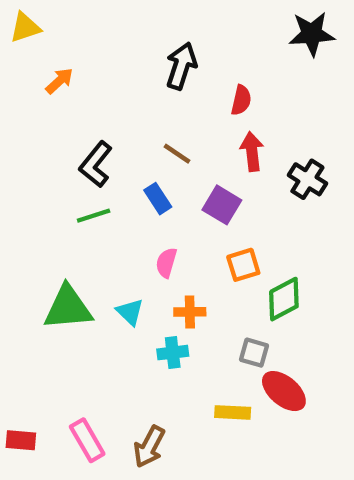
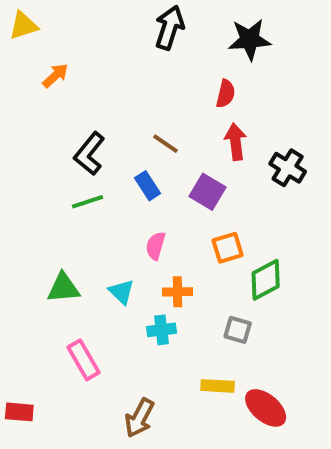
black star: (312, 34) -> (250, 40), moved
black arrow: (181, 66) -> (170, 28), moved
green triangle: (68, 308) -> (63, 288), size x0.7
red ellipse: (284, 391) -> (266, 408), moved
pink rectangle: (87, 440) -> (83, 360), moved

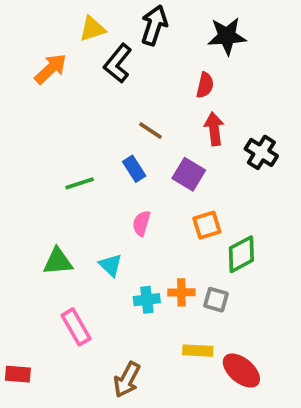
yellow triangle: (23, 26) -> (92, 29), moved
orange arrow: (55, 76) -> (51, 69), size x1.4
black L-shape: (89, 154) -> (118, 63), moved
orange cross: (178, 292) -> (181, 292), moved

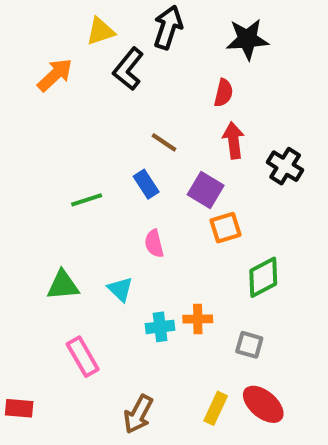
pink semicircle: (141, 223) -> (154, 244), turned -30
orange square: (207, 225) -> (226, 228), moved
gray square: (216, 300) -> (249, 345), moved
yellow rectangle: (198, 351) -> (216, 408), moved, turned -68

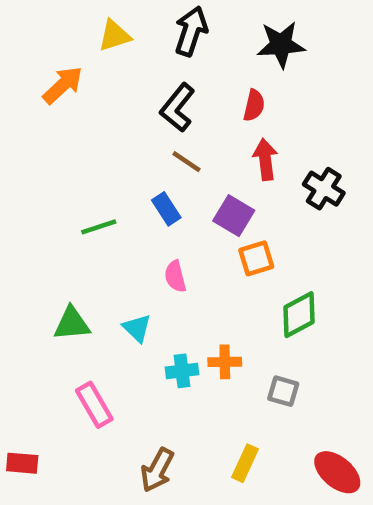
black L-shape: (128, 69) -> (177, 108), moved
red ellipse: (263, 404) -> (337, 472), moved

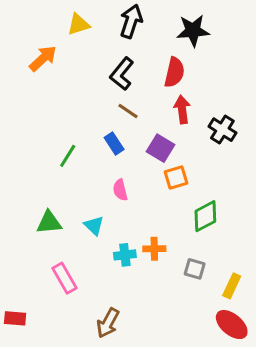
red semicircle: (254, 105) -> (174, 72), size x1.4
green line: (99, 227) -> (68, 156), turned -40
yellow rectangle: (245, 463) -> (232, 286), moved

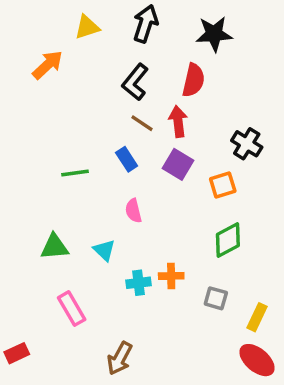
red arrow: (182, 109) -> (178, 121), moved
green line: (68, 156) -> (75, 173), turned 50
orange square: (176, 178) -> (223, 185), moved
red rectangle: (15, 318) -> (17, 353), turned -30

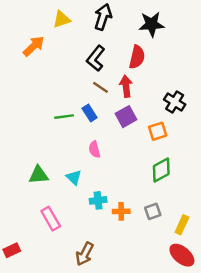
purple square: (178, 164) -> (126, 117), turned 30
green line: (75, 173) -> (64, 117), moved
orange cross: (171, 276) -> (121, 211), moved
gray square: (216, 298) -> (153, 211), turned -35

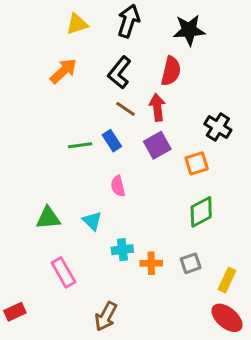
orange arrow: (34, 46) -> (63, 71), moved

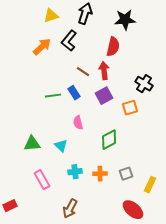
black L-shape: (119, 72) -> (69, 41), moved
green diamond: (201, 212) -> (109, 140), moved
cyan cross: (122, 250) -> (75, 172), moved
red ellipse: (227, 318) -> (133, 210), moved

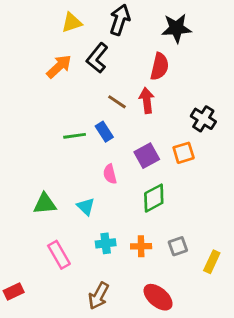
purple square: (104, 96) -> (147, 156), moved
red ellipse: (133, 210) -> (158, 297), moved

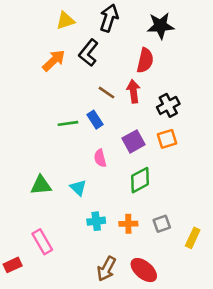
black cross: (203, 119) -> (168, 105), moved, turned 30
pink rectangle: (59, 255) -> (42, 242), moved
brown arrow: (99, 296) -> (106, 269), moved

